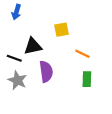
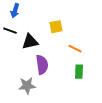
black line: (14, 58) -> (10, 31), moved
gray star: (17, 80) -> (27, 86), moved, turned -30

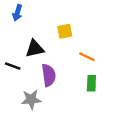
black line: (10, 31) -> (13, 66), moved

